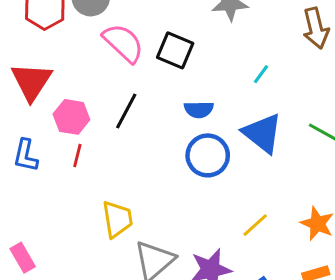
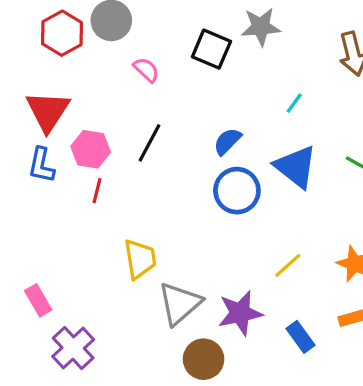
pink semicircle: (123, 43) -> (146, 70), size x0.6
black square: (175, 50) -> (211, 49), moved
blue semicircle: (199, 110) -> (227, 141), turned 136
blue L-shape: (26, 155) -> (41, 165), moved

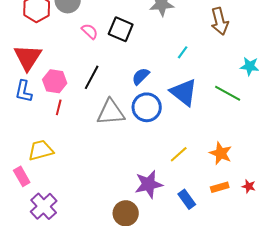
black square: (211, 49) -> (121, 29), moved
yellow trapezoid: (140, 259) -> (41, 150), moved, turned -96
gray triangle: (180, 304) -> (111, 112), moved, turned 36

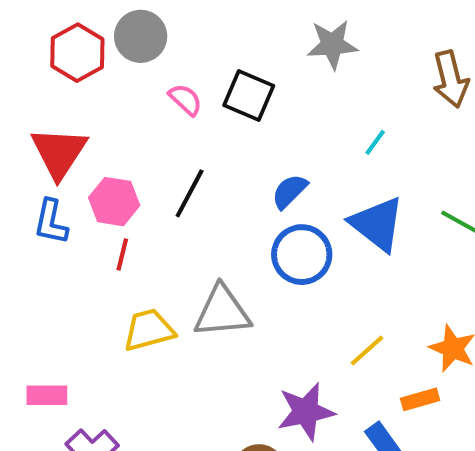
gray triangle: (111, 112) -> (222, 312), moved
yellow trapezoid: (41, 150) -> (149, 330), moved
pink rectangle: (22, 176) -> (47, 395), turned -60
orange rectangle: (220, 187) -> (420, 399), moved

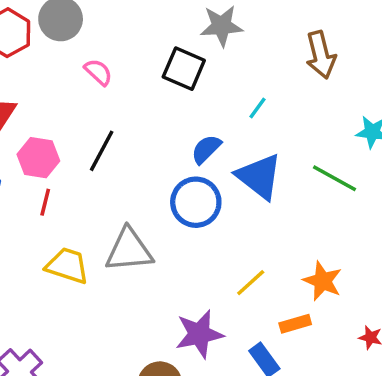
black square: (249, 95) -> (184, 69), moved
blue semicircle: (289, 191) -> (206, 149), moved
yellow trapezoid: (149, 330) -> (67, 266), turned 33

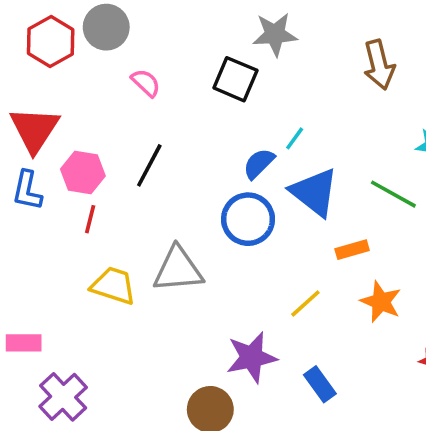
cyan line: (257, 108) -> (295, 138), moved
orange rectangle: (295, 324) -> (352, 250), moved

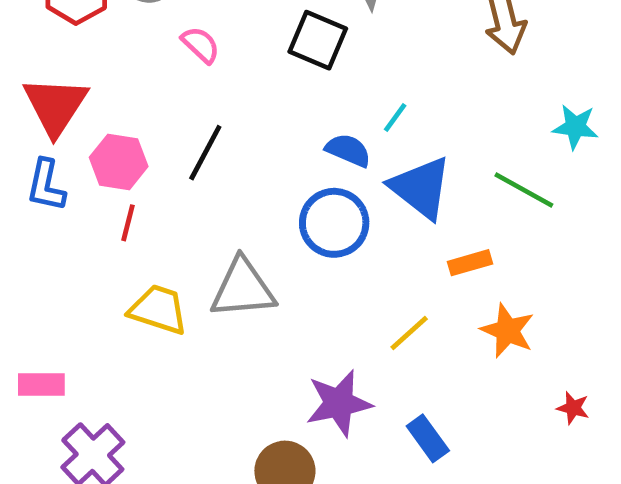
blue semicircle: (259, 164) -> (348, 150), turned 68

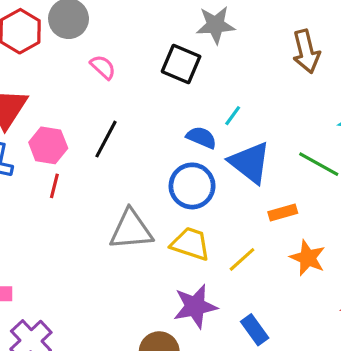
yellow trapezoid: (158, 310) -> (190, 244), moved

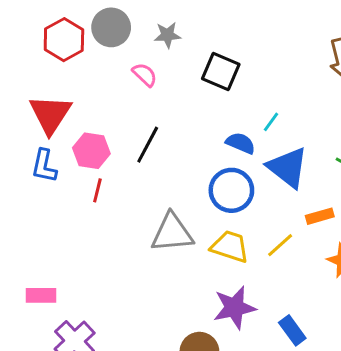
gray star: (215, 25) -> (167, 35), moved, size x0.7
yellow line: (242, 259) -> (280, 245), moved

